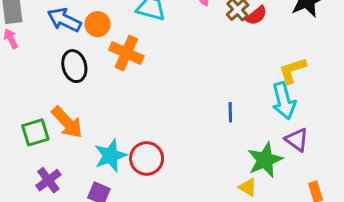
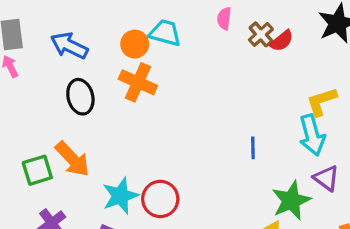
orange circle: (97, 24) -> (135, 44), moved

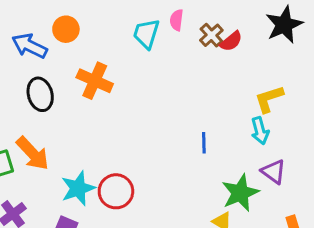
cyan trapezoid: (165, 33) -> (146, 34), moved, turned -88
orange circle: (135, 44) -> (66, 29), moved
cyan arrow: (312, 135) -> (260, 131), size x0.7

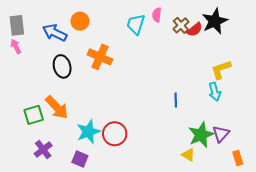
black star: (284, 25) -> (215, 21), moved
purple triangle: (274, 172) -> (221, 134), moved, turned 36

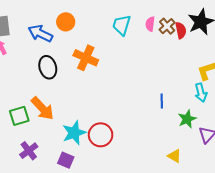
pink semicircle: (157, 15) -> (150, 24), moved
red semicircle: (195, 30) -> (181, 30), turned -63
green star: (201, 135) -> (187, 119), moved, size x0.7

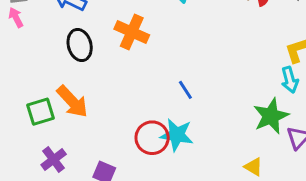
blue line: (162, 101) -> (185, 90), moved, turned -32
green star: (187, 119) -> (271, 116), size x1.4
cyan star: (74, 133) -> (177, 135), moved, turned 30

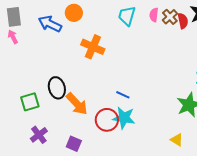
black ellipse: (80, 45) -> (57, 88), moved
blue line: (185, 90) -> (123, 95), moved, turned -32
orange arrow: (72, 102) -> (77, 104), moved

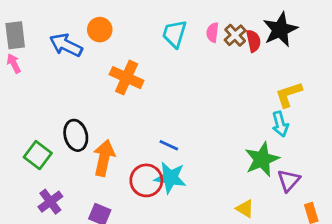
green square: (30, 102) -> (38, 155), turned -36
orange arrow: (77, 104) -> (104, 158), turned -125

